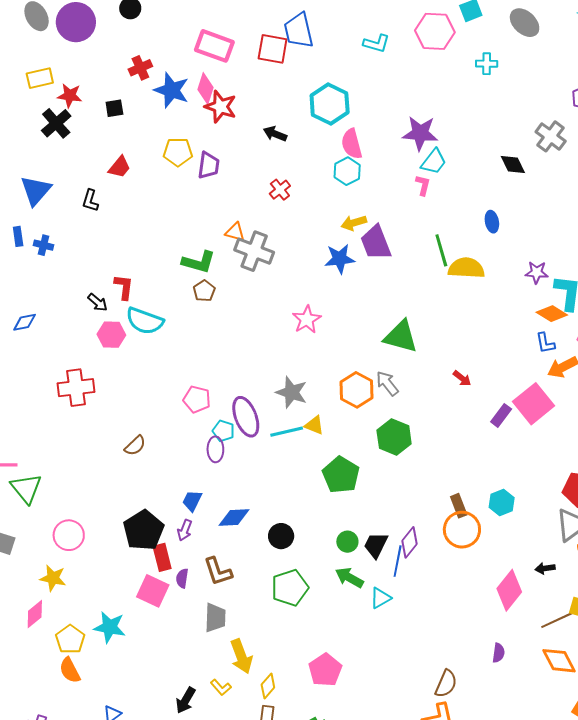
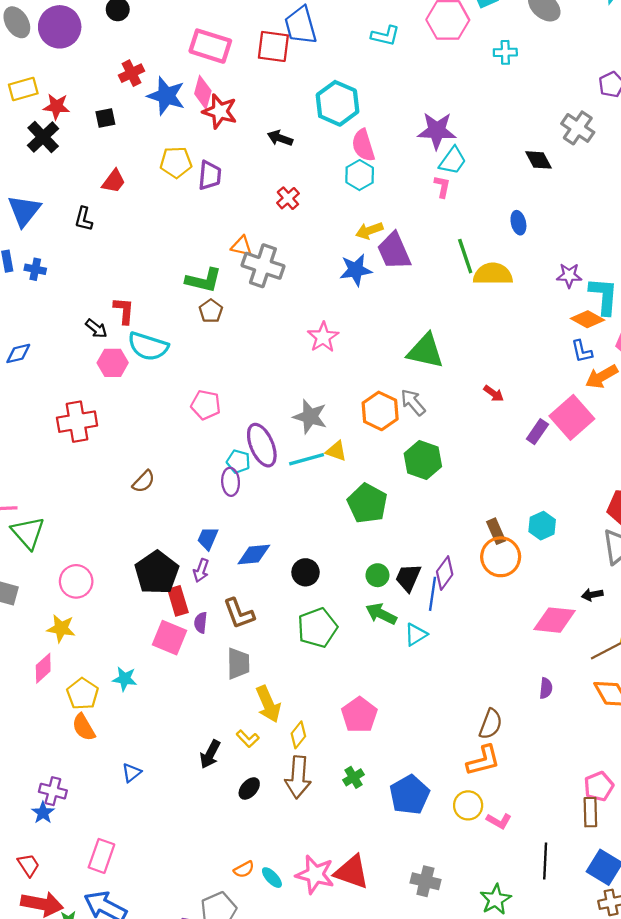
pink pentagon: (197, 399) -> (206, 405), moved
pink diamond: (509, 590) -> (555, 620), turned 60
cyan star: (110, 627) -> (125, 679), size x0.7

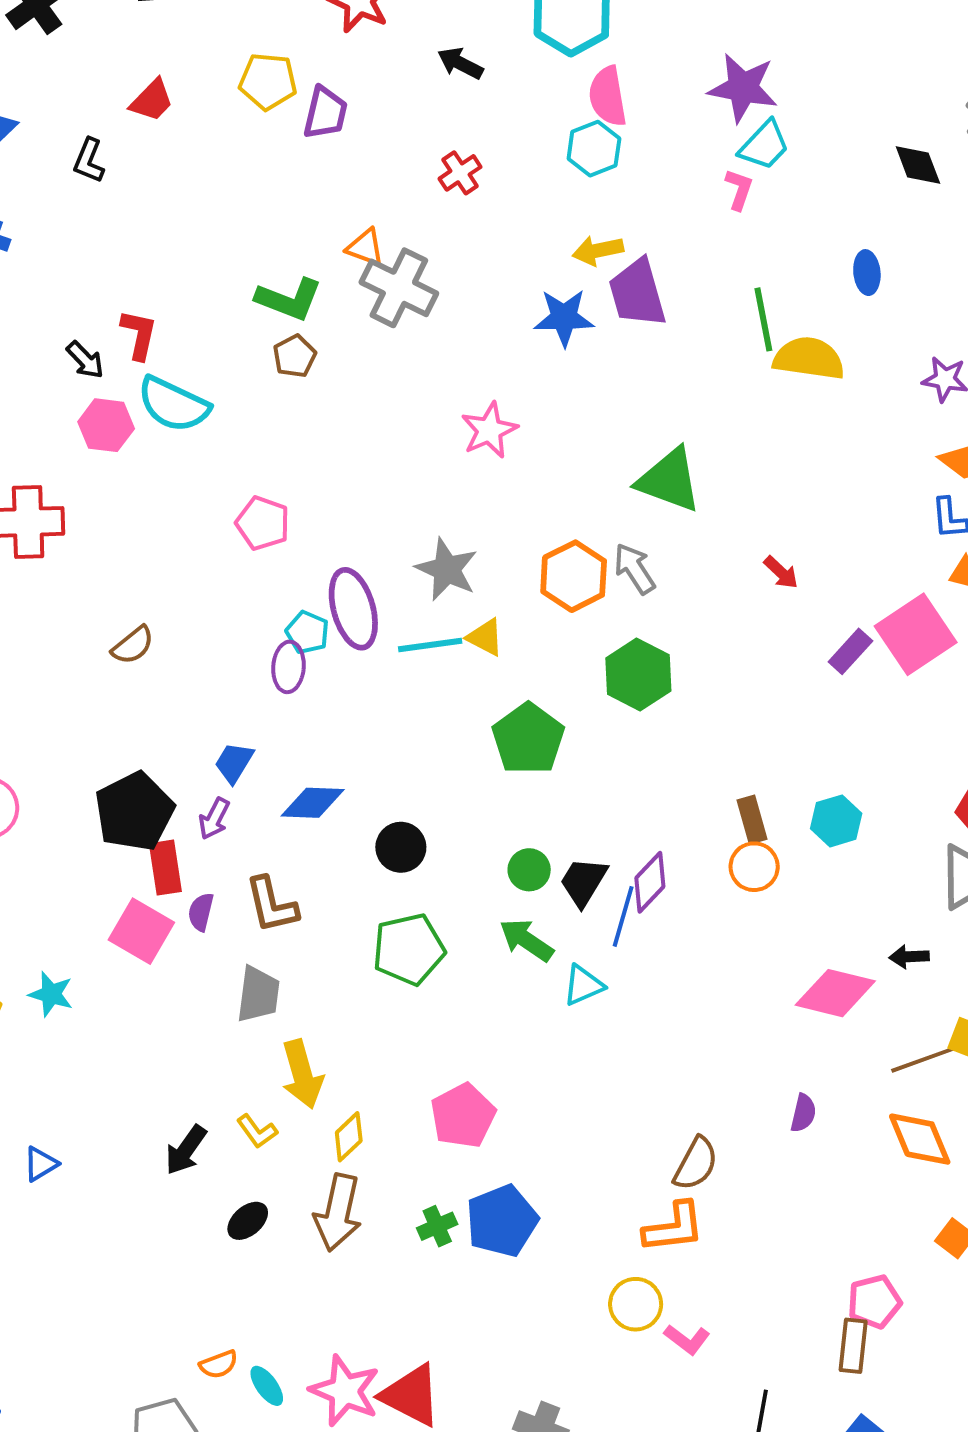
orange circle: (501, 557) -> (754, 867), size x0.7
blue pentagon: (409, 795) -> (502, 1221), moved

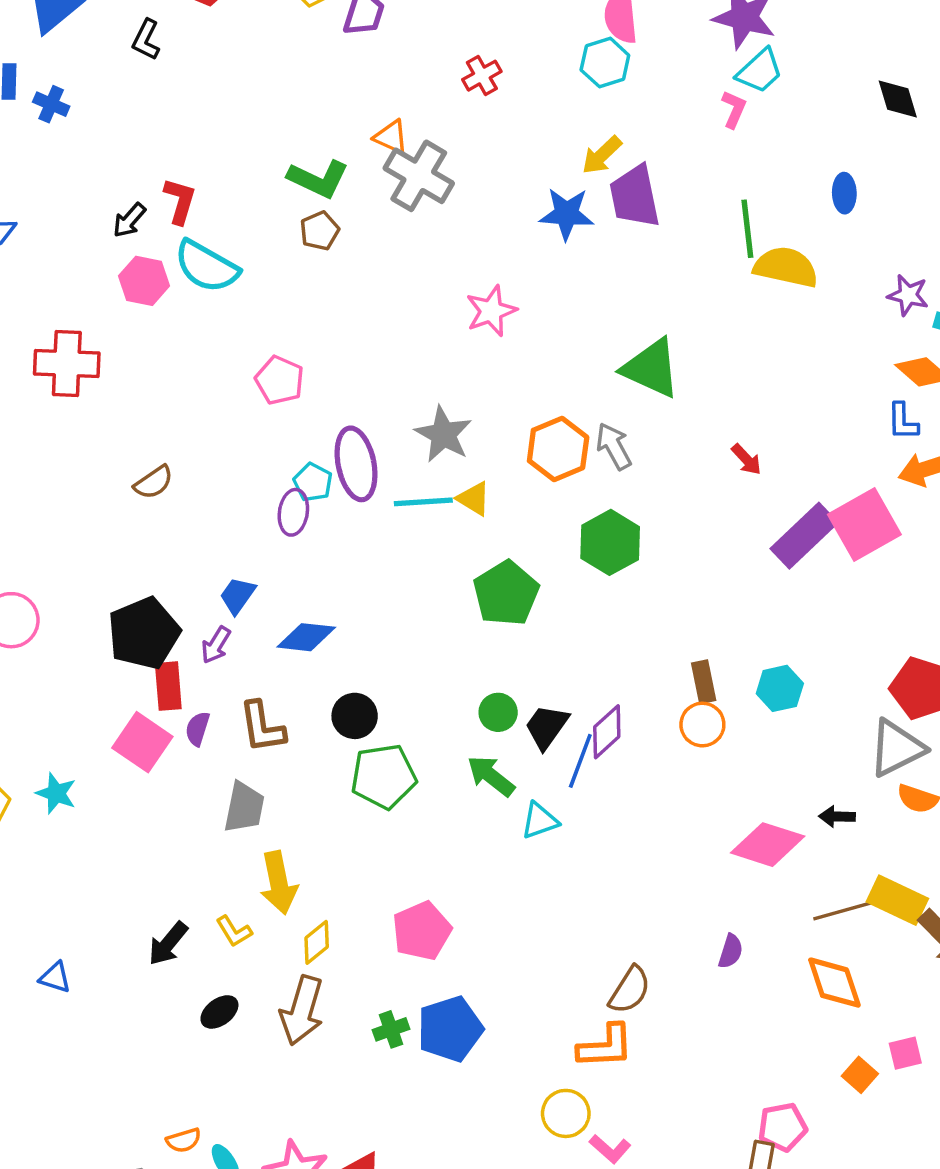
yellow arrow: (598, 250) -> (602, 155), turned -36
black arrow: (85, 360) -> (129, 220), turned 81
purple rectangle: (850, 651) -> (804, 536), size x1.6
black circle: (401, 847) -> (355, 716), moved
blue triangle: (41, 1164) -> (55, 977), moved, turned 44

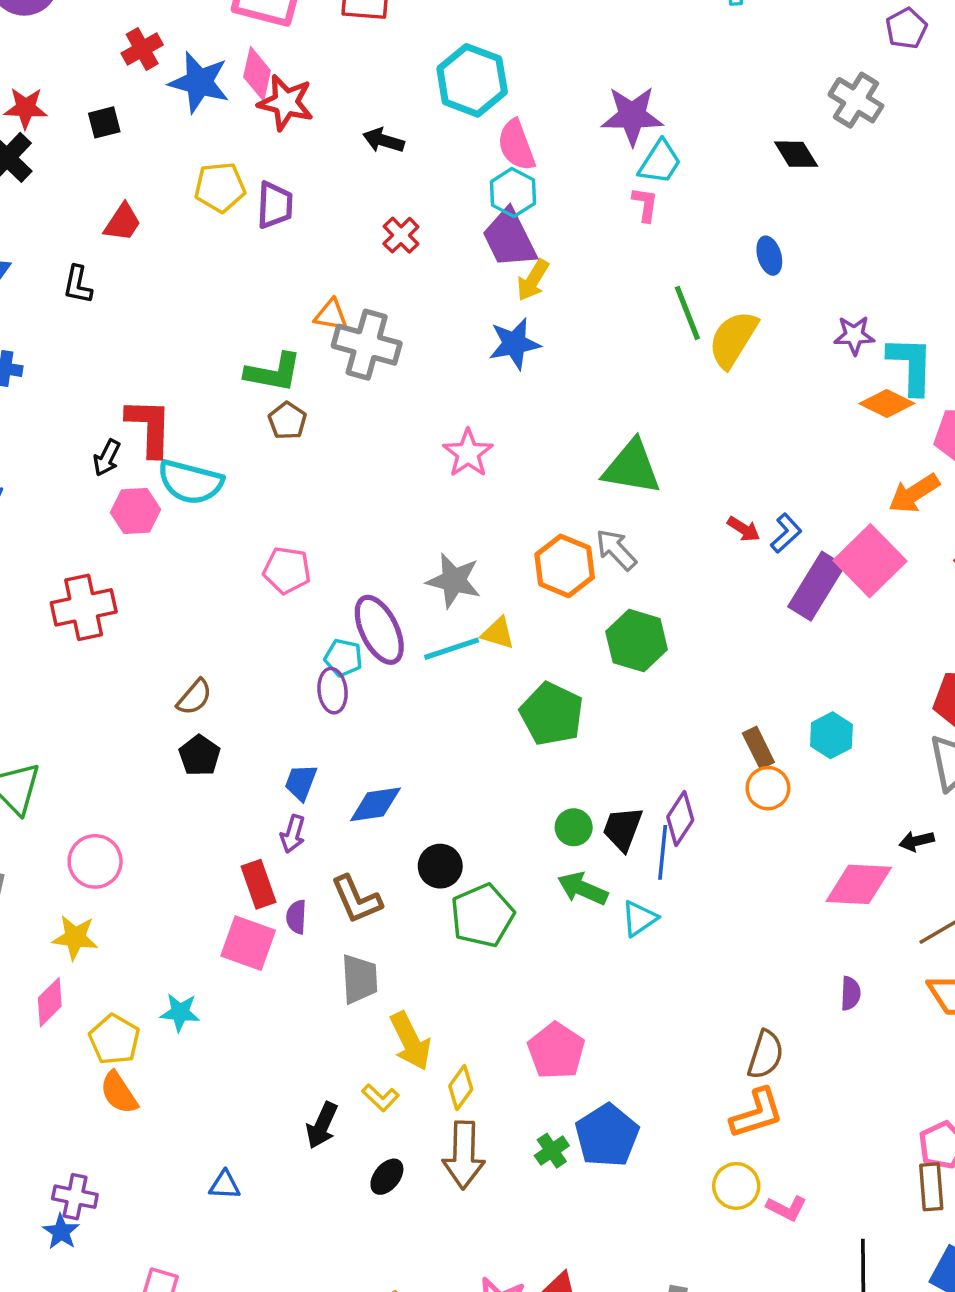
purple trapezoid: (635, 196) -> (509, 238), moved
red L-shape: (180, 201) -> (149, 427), size x1.4
yellow semicircle: (786, 267) -> (733, 339), turned -56
blue L-shape: (903, 421) -> (786, 533), moved, turned -117
black pentagon: (144, 633) -> (199, 756), moved, size x0.6

